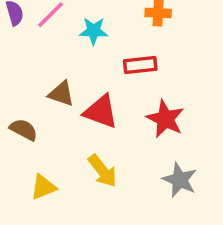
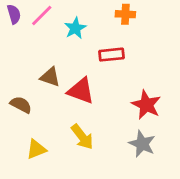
cyan star: (94, 31) -> (75, 28), turned -30
red star: (165, 119) -> (146, 105), moved

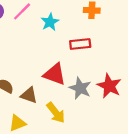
brown triangle: (50, 77) -> (29, 95), moved
gray star: (142, 144) -> (80, 88), moved

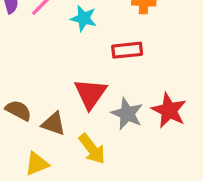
cyan star: (50, 22) -> (84, 18), turned -30
red triangle: (55, 74) -> (90, 94), turned 45

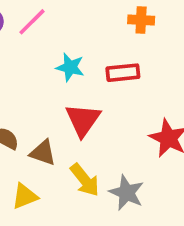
cyan star: (84, 18) -> (70, 67), moved
gray star: (127, 114) -> (127, 193), moved

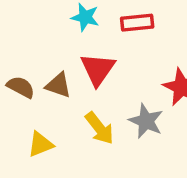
brown triangle: (43, 153) -> (58, 85), moved
gray star: (127, 193) -> (146, 121), moved

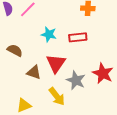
brown semicircle: (21, 87) -> (15, 50), moved
gray star: (146, 121) -> (76, 80), moved

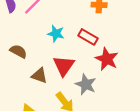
red rectangle: (78, 37) -> (88, 37), turned 36
red star: (103, 73) -> (107, 59), moved

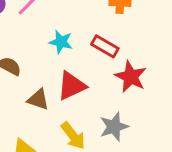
red triangle: (64, 66) -> (72, 86), turned 30
gray star: (86, 84) -> (114, 127), moved, turned 30

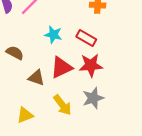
red star: (131, 77) -> (91, 65), moved, turned -30

